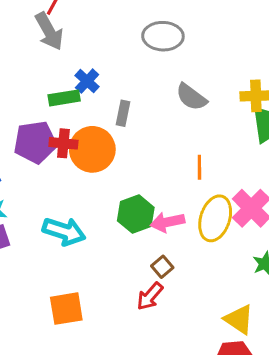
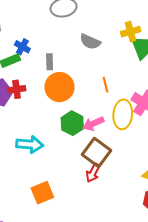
orange circle: (92, 149) -> (60, 87), moved
brown square: (162, 267) -> (97, 152), size x2.0

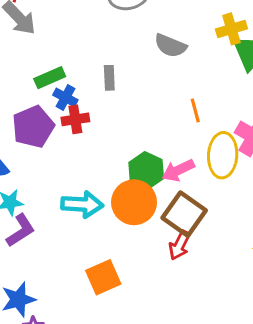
blue cross: (22, 47) -> (65, 97), moved
orange circle: (60, 87) -> (134, 202), moved
red cross: (17, 89) -> (75, 119), moved

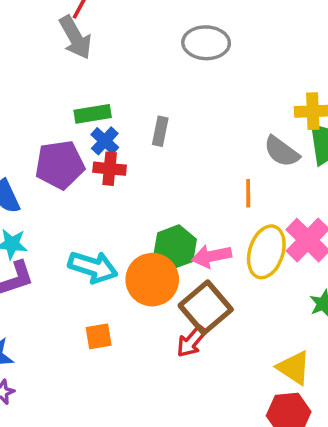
gray semicircle: (170, 46) -> (281, 151), moved
orange square: (103, 277) -> (99, 336), moved, size x0.7

